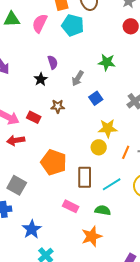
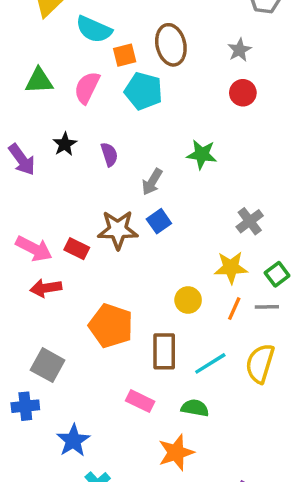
black star: (41, 79) -> (65, 144), moved
blue square: (96, 98) -> (159, 221), moved
brown star: (58, 106) -> (118, 230), size x1.6
yellow star: (108, 128) -> (231, 267), moved

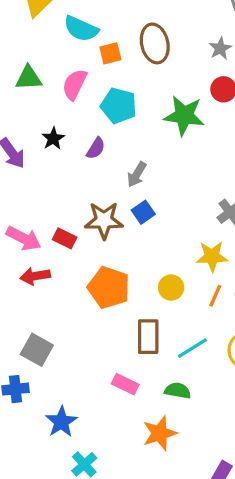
cyan pentagon: (144, 91) -> (119, 106), moved
purple semicircle: (109, 154) -> (96, 148), turned 50
green star: (202, 154) -> (184, 116), moved, size x1.4
orange pentagon: (111, 326) -> (109, 288), moved

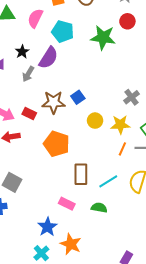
purple semicircle: (96, 148) -> (48, 58), size x1.6
gray arrow: (137, 174) -> (28, 74), moved
yellow circle: (171, 288) -> (95, 121), moved
blue star: (61, 422) -> (47, 227), moved
orange star: (160, 433) -> (71, 244), moved, turned -30

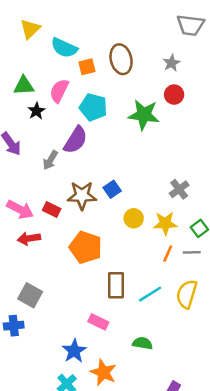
black star: (22, 52) -> (36, 111), moved
green semicircle: (99, 208) -> (142, 343), moved

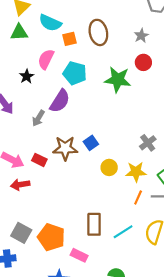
green triangle: (24, 86) -> (19, 32), moved
orange pentagon: (86, 247) -> (51, 237), moved

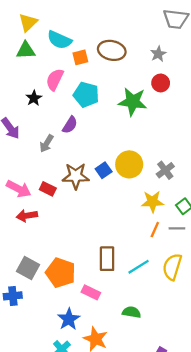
brown ellipse: (98, 32) -> (112, 50), turned -65
purple semicircle: (60, 101) -> (70, 125), size x0.7
yellow circle: (109, 167) -> (129, 164), moved, size x1.5

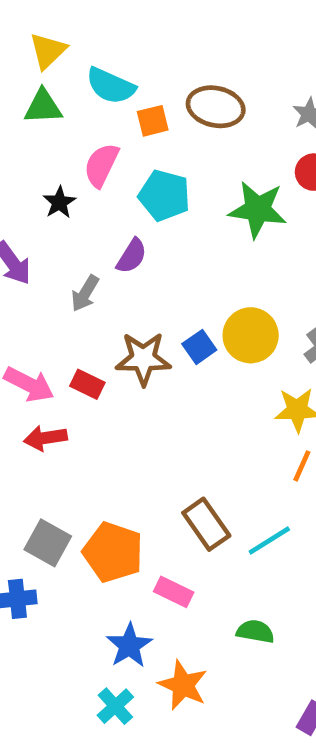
brown rectangle: (107, 259) -> (206, 524), turned -35

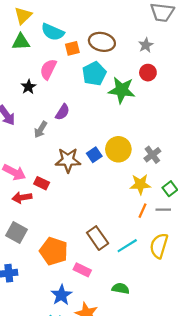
cyan pentagon: (164, 195) -> (94, 74), moved, turned 30
red rectangle: (87, 384) -> (42, 183), moved
gray square: (48, 543) -> (16, 233), moved

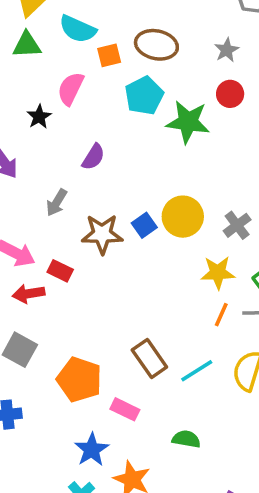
gray arrow: (41, 130) -> (57, 203), moved

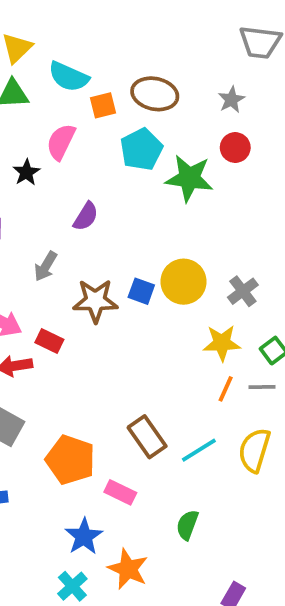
blue square: (144, 225) -> (141, 291), turned -35
green semicircle: (186, 439) -> (187, 525), turned -80

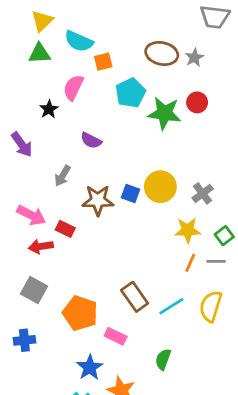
brown ellipse: (155, 94) -> (162, 53), moved
red circle: (235, 148) -> (197, 102), moved
purple semicircle: (86, 216) -> (91, 140), turned 85

